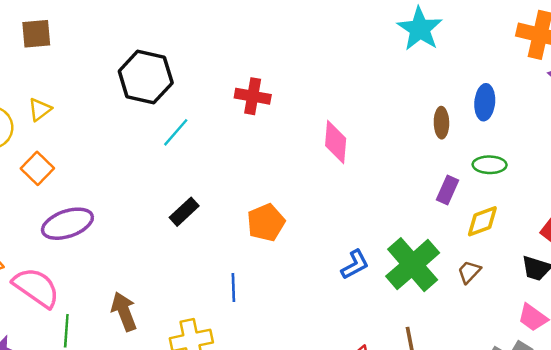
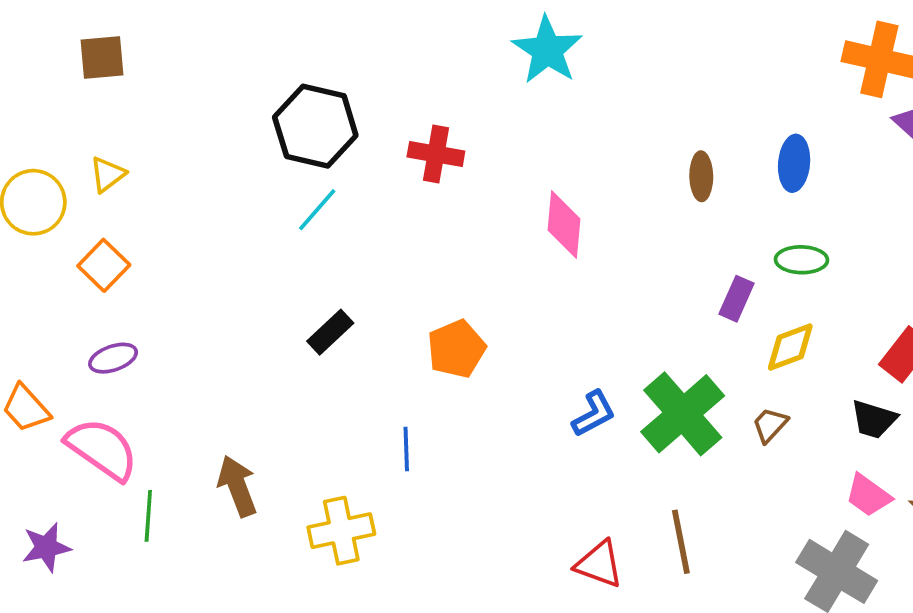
cyan star: (420, 29) -> (547, 50), moved
black hexagon: (146, 77) -> (315, 126), moved
brown ellipse: (441, 123) -> (701, 176), moved
purple ellipse: (67, 224) -> (113, 358), moved, size x0.6

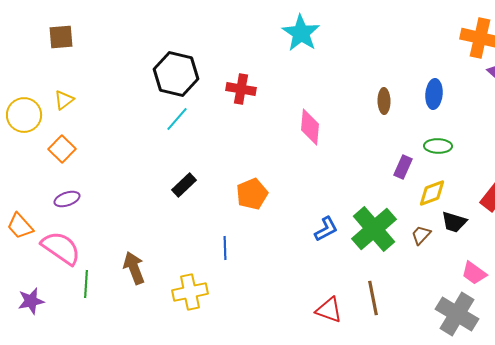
black trapezoid: (874, 419) -> (454, 222), moved

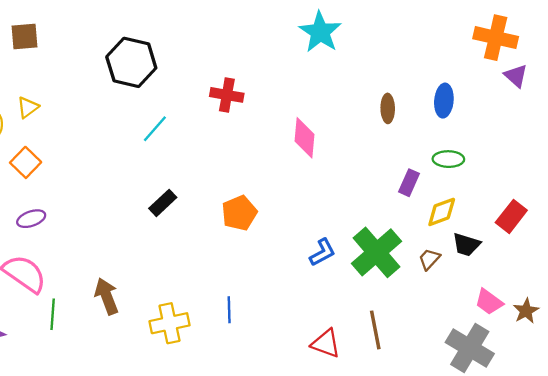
cyan star: (301, 33) -> (320, 32), moved
black hexagon: (176, 74) -> (131, 62), moved
blue line: (225, 248) -> (229, 310), moved

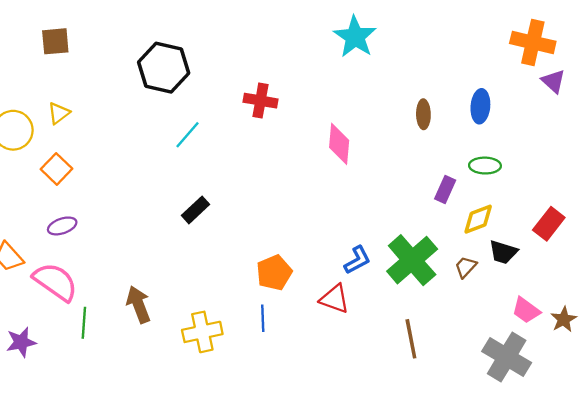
orange pentagon: (239, 213) -> (274, 273), moved
red triangle: (326, 343) -> (335, 299), moved

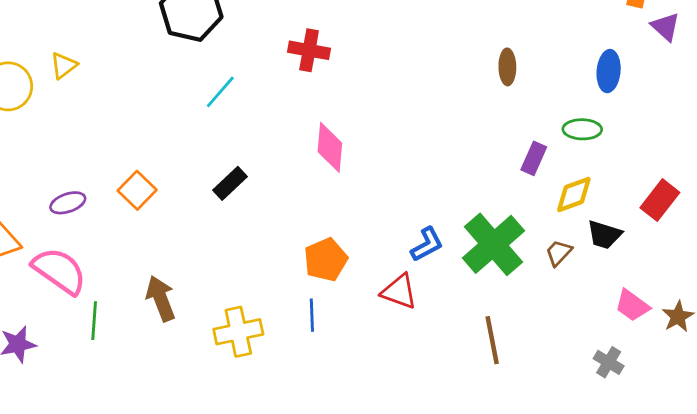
blue ellipse: (480, 106) -> (609, 71), moved
pink diamond: (339, 144) -> (330, 147), moved
orange square: (56, 169) -> (137, 190), moved
gray cross: (507, 357) -> (609, 362), size x0.5

